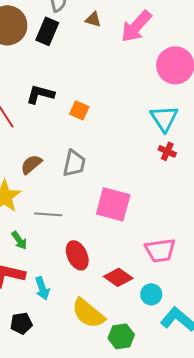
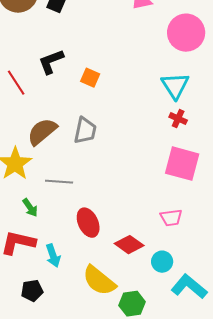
black L-shape: (40, 94) -> (51, 62), turned -36
brown semicircle: (31, 164) -> (42, 132), size x1.4
pink square: (113, 204) -> (182, 164), moved
pink trapezoid: (160, 250) -> (171, 218), size x0.7

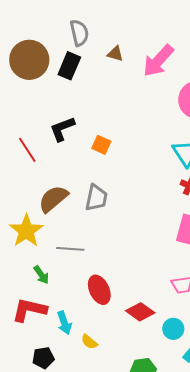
yellow semicircle: (99, 281) -> (89, 342), moved, size x0.5

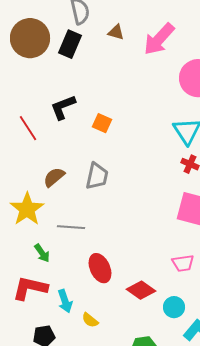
brown semicircle: (53, 199) -> (54, 177), size x0.7

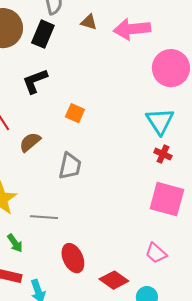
pink arrow: (159, 39) -> (132, 29), turned 42
black L-shape: (63, 107) -> (35, 81), moved
brown semicircle: (54, 177) -> (30, 142), moved
pink trapezoid: (183, 263) -> (156, 253), turned 50

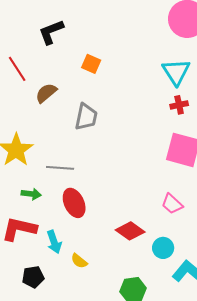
red cross: (163, 154) -> (179, 105), turned -36
green arrow: (15, 243) -> (31, 194), turned -48
red ellipse: (73, 258) -> (74, 203), moved

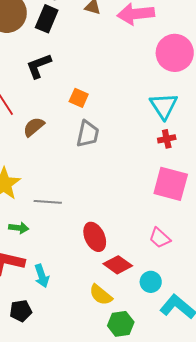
gray trapezoid: (86, 117) -> (88, 134), moved
red ellipse: (74, 203) -> (95, 237), moved
yellow semicircle: (79, 261) -> (101, 295), moved, size x1.4

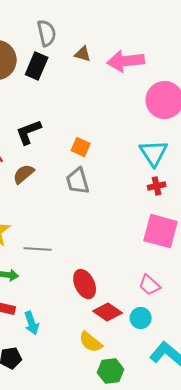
black L-shape: (39, 66) -> (29, 132), moved
orange square: (79, 98) -> (81, 147), moved
gray trapezoid: (88, 134) -> (78, 181), turned 152
cyan circle: (151, 282) -> (141, 318), moved

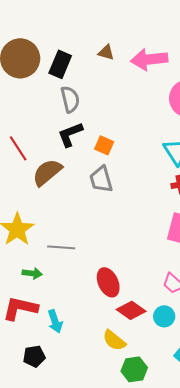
gray semicircle: (47, 33) -> (70, 99), moved
black L-shape: (29, 132) -> (70, 134), moved
brown semicircle: (24, 174) -> (47, 172), size x1.4

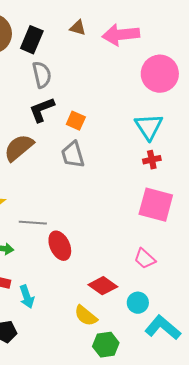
red ellipse: (108, 282) -> (60, 246), moved
cyan circle: (164, 316) -> (138, 303), moved

